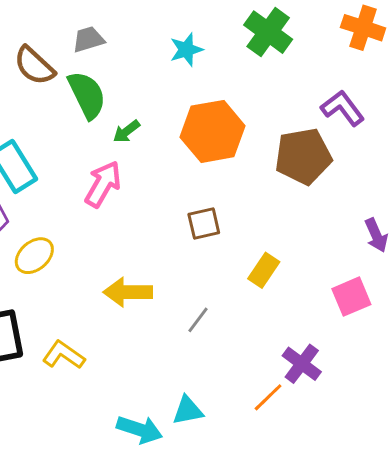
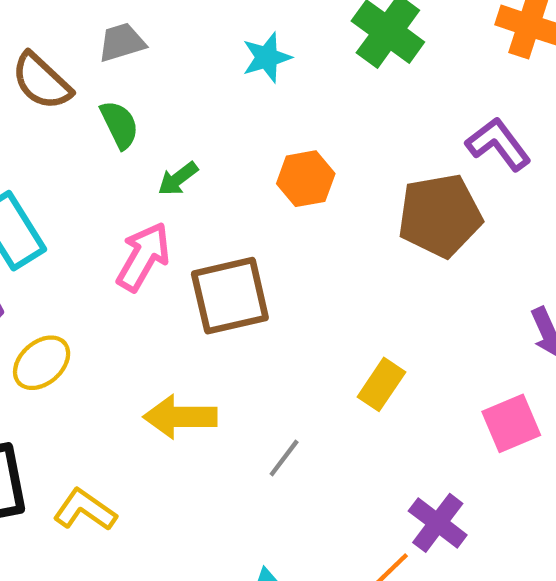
green semicircle: (87, 95) -> (119, 125), size x0.7
orange hexagon: (213, 131) -> (306, 179), size x0.6
brown square: (204, 223) -> (230, 296), moved, size x1.6

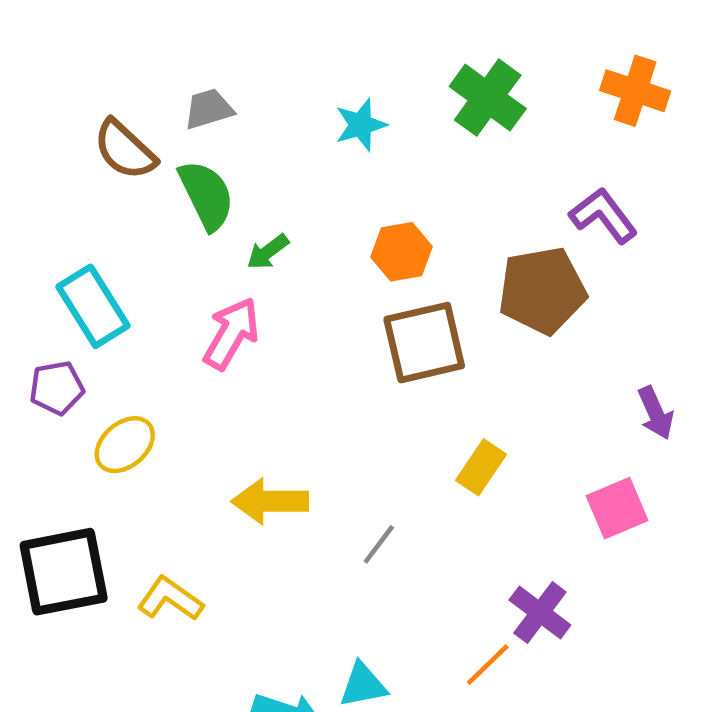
green semicircle: (119, 125) -> (206, 195), size x1.4
brown square: (230, 296) -> (424, 343), moved

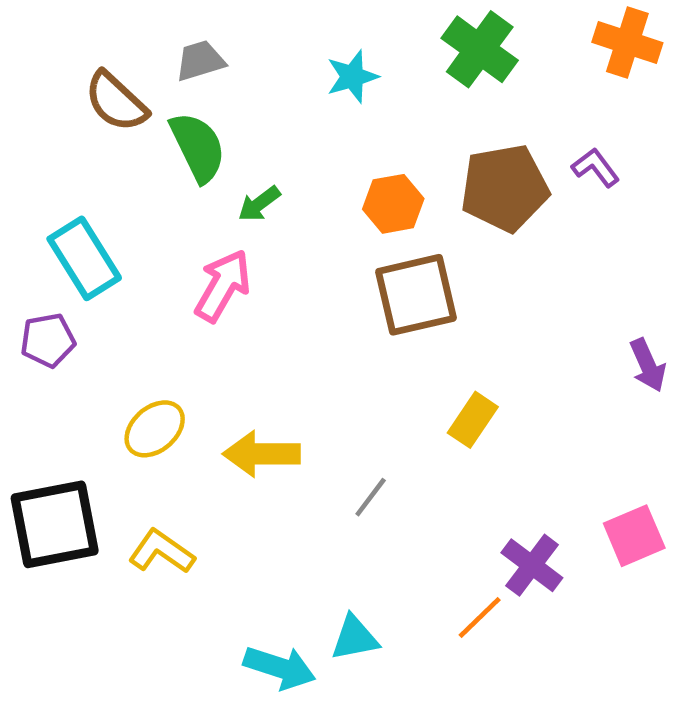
purple L-shape: (603, 216) -> (596, 167), size x0.7
brown pentagon: (542, 290) -> (505, 188), moved
yellow ellipse: (125, 445) -> (155, 429), moved
pink square: (617, 508) -> (634, 536), moved

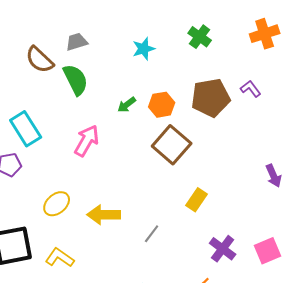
orange cross: (627, 42) -> (265, 34), turned -36
green cross: (480, 49) -> (200, 37), size x0.7
green arrow: (259, 204) -> (127, 105), moved
brown square: (416, 295) -> (172, 145), turned -36
purple cross: (532, 565) -> (223, 249), moved

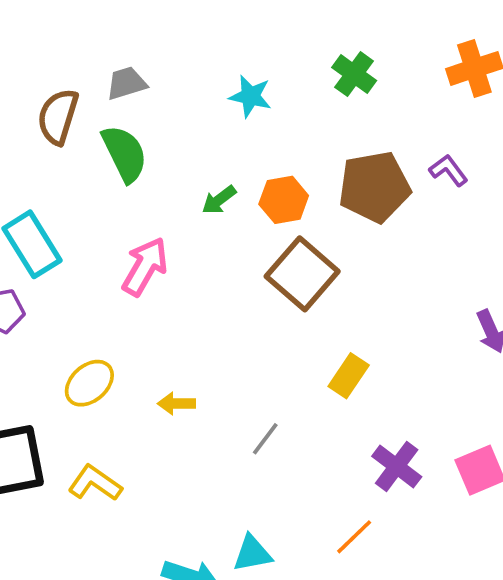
cyan star: (144, 49) -> (250, 96), turned 30
brown semicircle: (40, 60) -> (58, 117), turned 64
yellow arrow: (104, 215) -> (176, 404), size x0.6

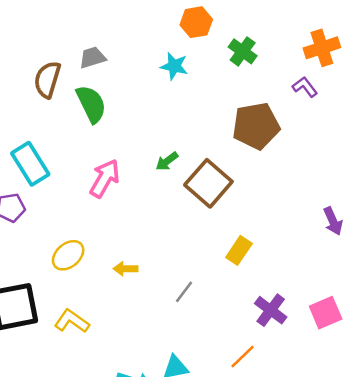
purple L-shape: (448, 170) -> (305, 87), moved
green arrow: (219, 200) -> (167, 161), moved
orange hexagon: (284, 200) -> (196, 22), moved

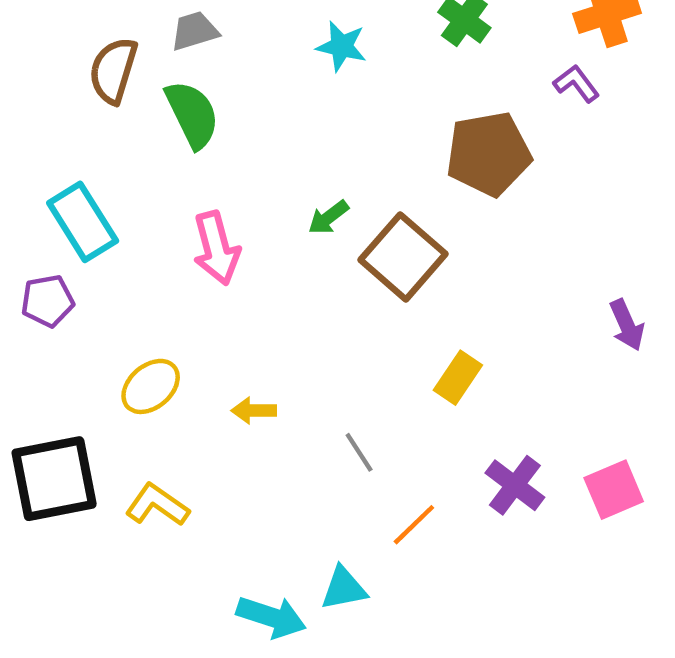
pink arrow: (105, 178) -> (216, 248), turned 135
gray line: (184, 292) -> (359, 452), turned -70
orange line: (243, 357) -> (414, 525), moved

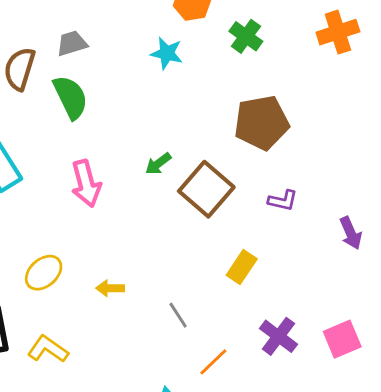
purple L-shape: (576, 84) -> (283, 200), moved, turned 140

